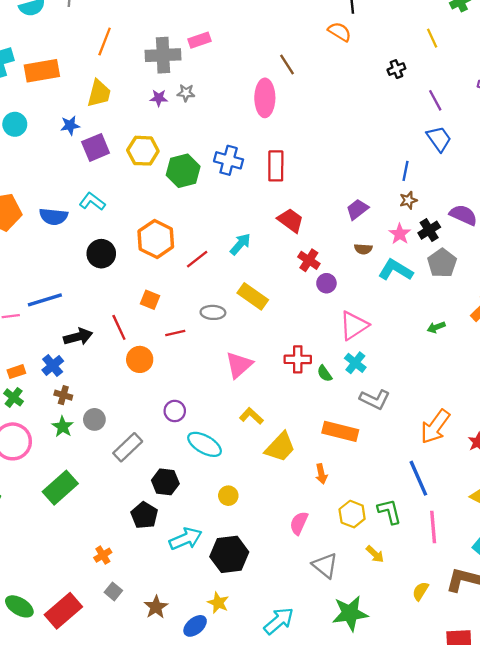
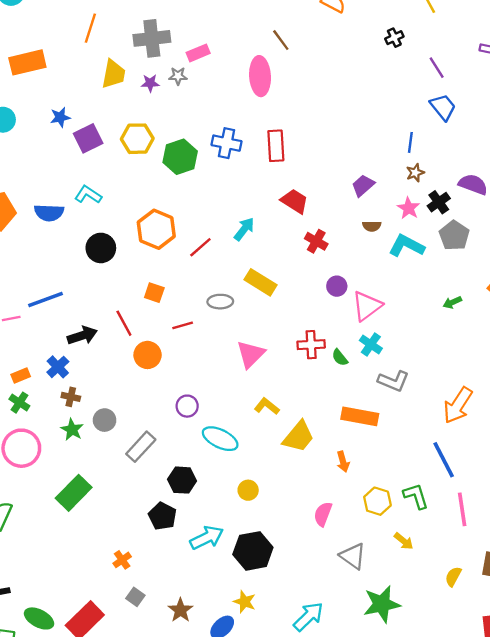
pink rectangle: (199, 40) -> (198, 53), moved
yellow trapezoid: (99, 93) -> (113, 74), moved
purple circle: (326, 283) -> (337, 286), moved

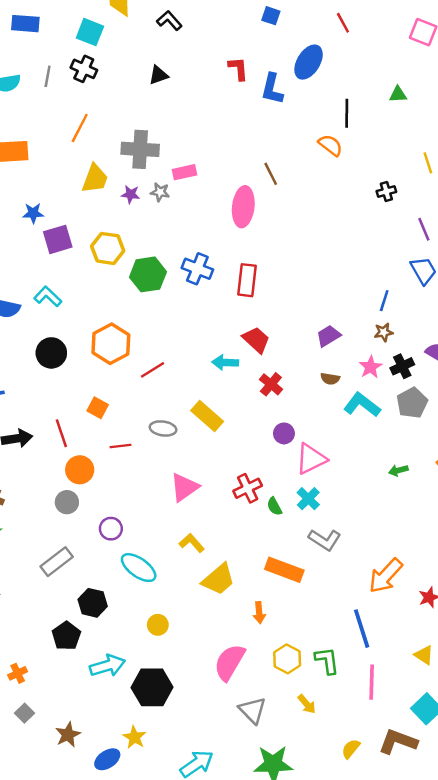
cyan arrow: (244, 229) -> (225, 362), moved, turned -135
red cross: (311, 345) -> (248, 488), turned -32
gray circle: (105, 420) -> (67, 502), moved
pink semicircle: (323, 514) -> (230, 662), size x1.5

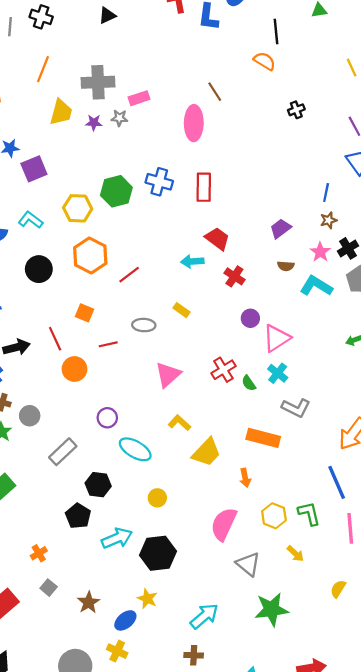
black cross: (386, 191) -> (296, 110), moved
yellow hexagon: (108, 248) -> (78, 208), moved
yellow rectangle: (207, 416) -> (181, 310), size x0.6
gray circle: (67, 502) -> (30, 416), moved

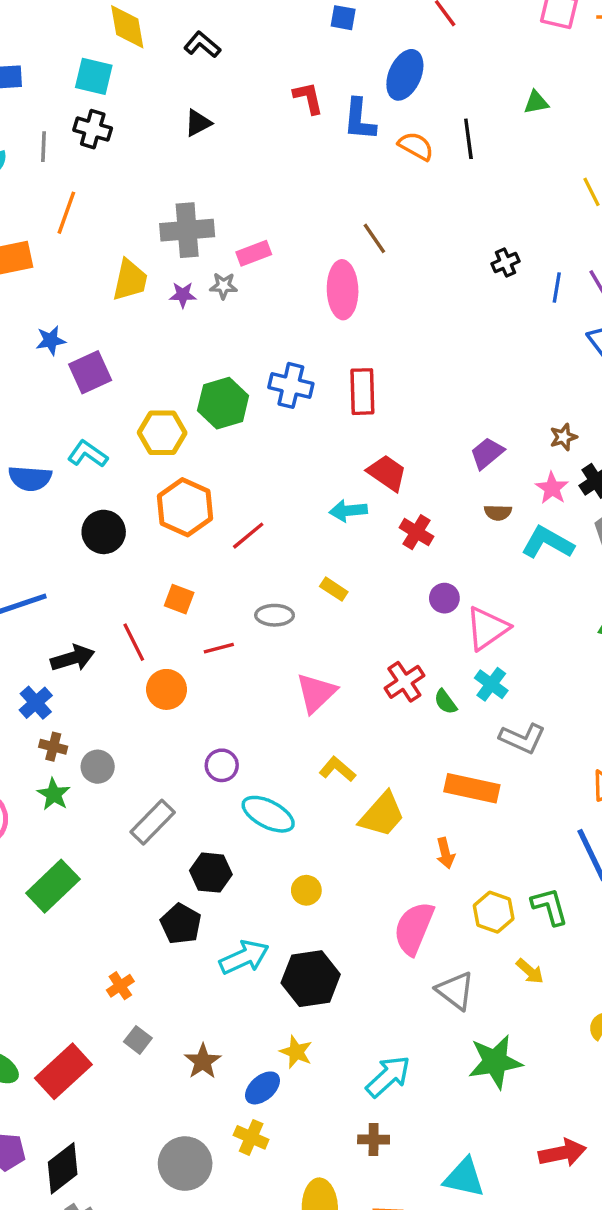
orange semicircle: (265, 61) -> (416, 146), moved
orange line: (43, 69) -> (66, 213), moved
blue line: (326, 193) -> (557, 287), moved

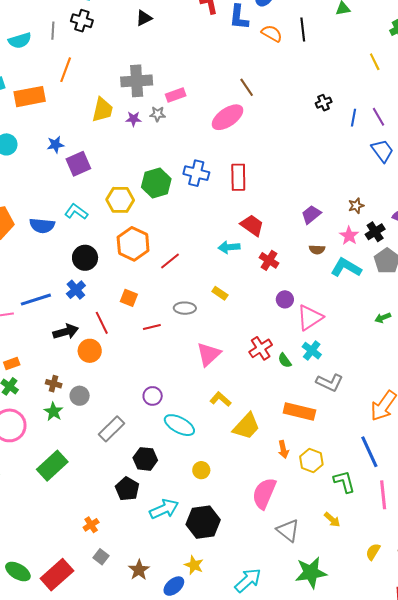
pink ellipse: (343, 290) -> (228, 117), turned 56
orange circle: (167, 689) -> (90, 351), moved
blue cross: (36, 703) -> (76, 290), moved
yellow hexagon: (494, 912) -> (311, 461), moved

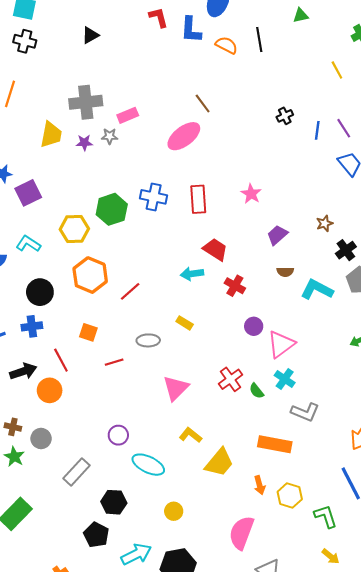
pink star: (349, 236) -> (251, 194), moved
blue cross: (76, 290) -> (32, 326), turned 36
yellow arrow: (332, 520) -> (331, 556), moved

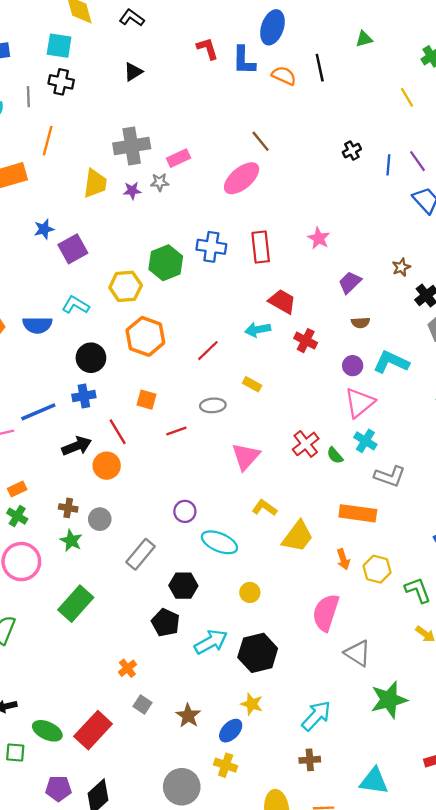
cyan L-shape: (317, 290) -> (391, 362), moved
red line: (130, 291) -> (208, 351), moved
purple circle: (254, 326) -> (353, 366), moved

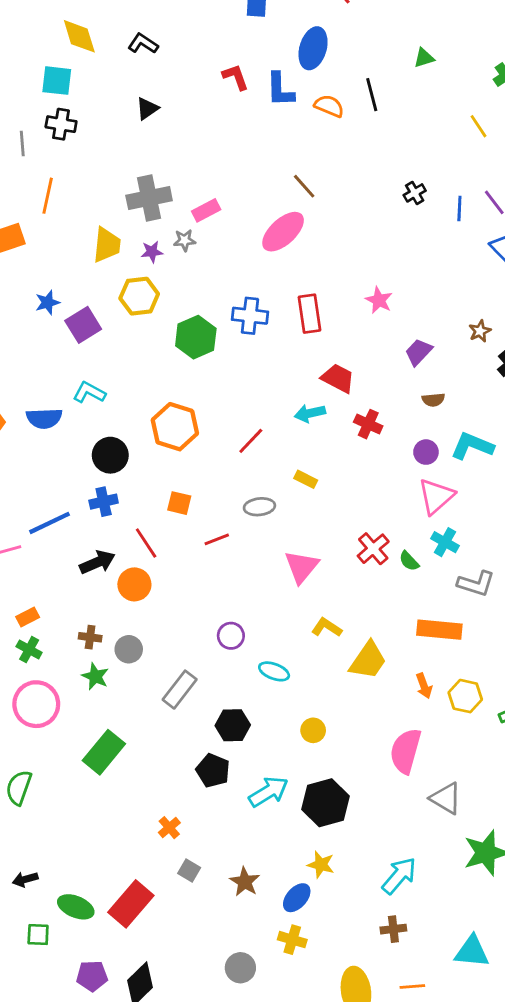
yellow hexagon: (126, 286) -> (139, 296), moved
cyan ellipse: (219, 542) -> (274, 671), size x0.7
gray circle: (182, 787) -> (240, 968), size x0.7

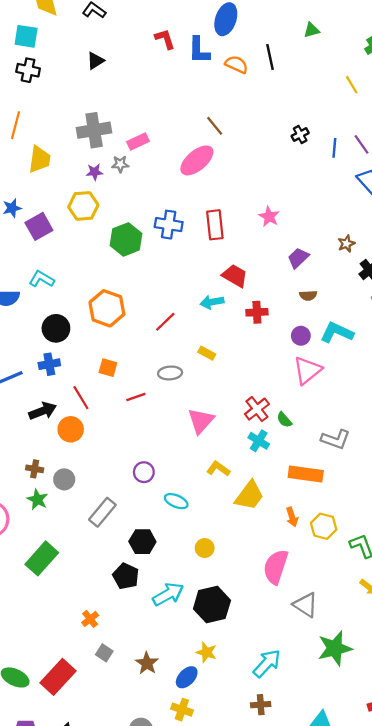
yellow trapezoid: (107, 245) -> (39, 159), moved
red cross: (368, 424) -> (257, 312), turned -30
cyan cross: (445, 542) -> (259, 441), moved

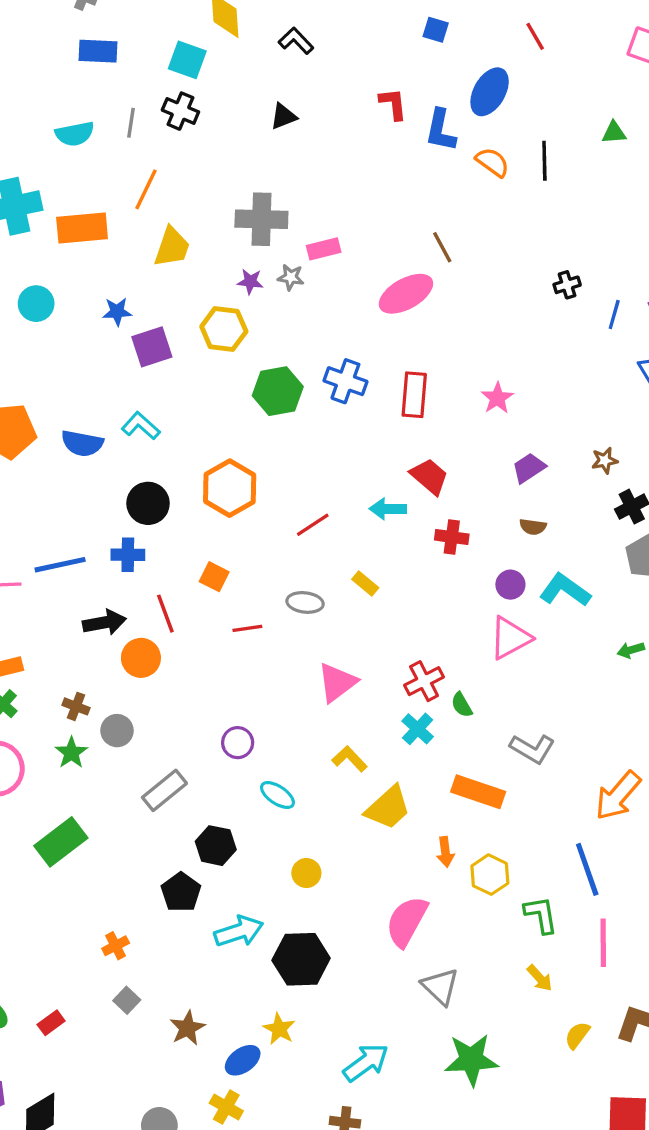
red rectangle: (58, 677) -> (51, 1023), size x0.5

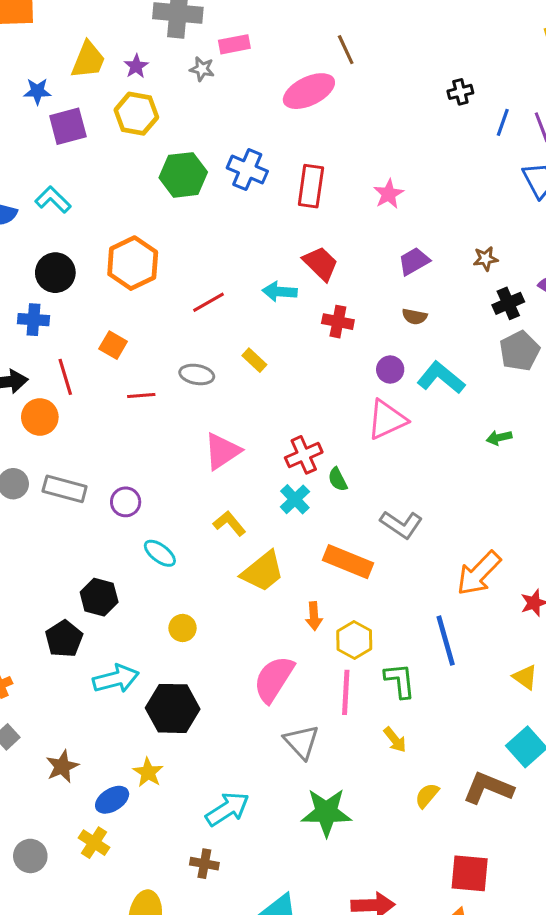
yellow trapezoid: (172, 247) -> (88, 60), moved
purple star: (250, 282) -> (136, 66), moved, turned 30
gray rectangle: (164, 790) -> (65, 489), moved, turned 51
pink line: (603, 943) -> (346, 692), moved

